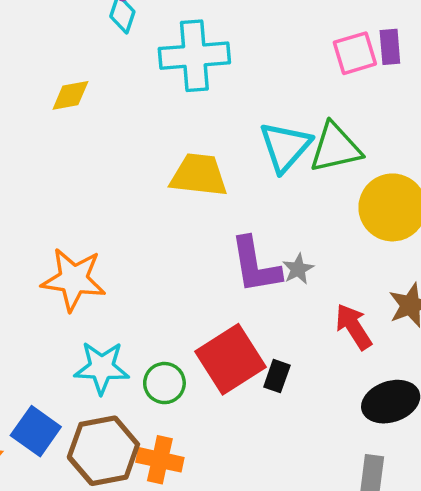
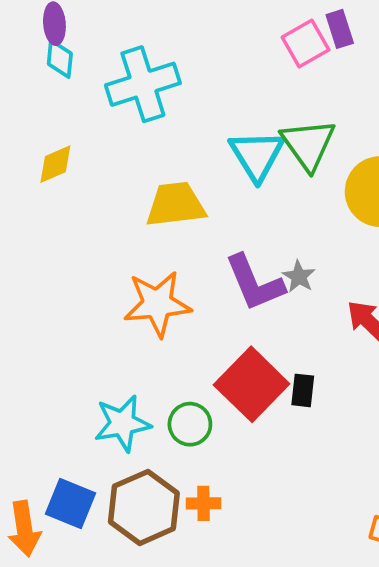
yellow diamond: (70, 95) -> (55, 164), moved
green triangle: (335, 148) -> (308, 144), turned -40
orange star: (74, 279) -> (157, 304), moved
orange cross: (160, 460) -> (203, 503), size x0.7

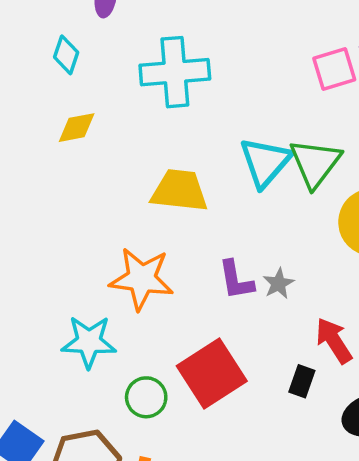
cyan diamond: (60, 59) -> (66, 55), moved
purple L-shape: (255, 283) -> (236, 280), size x0.7
black rectangle: (303, 390) -> (302, 381), moved
cyan star: (122, 423) -> (89, 342), moved

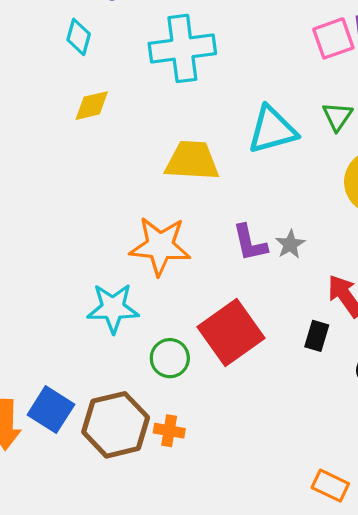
cyan triangle: (265, 162) -> (272, 130), turned 36
green triangle: (315, 163) -> (337, 116), moved, size x0.6

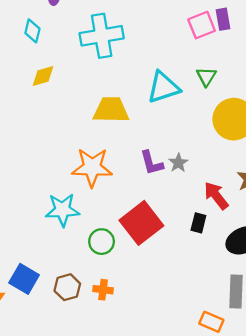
brown hexagon: (116, 425) -> (67, 287), size x0.6

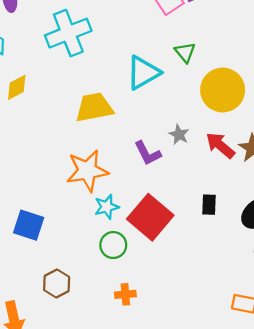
gray star: (178, 163) -> (179, 135), moved
red arrow: (216, 196) -> (220, 145), moved
cyan star: (62, 210) -> (107, 207), moved, size x0.7
blue square: (24, 279) -> (29, 225), moved
brown hexagon: (67, 287) -> (57, 284), moved

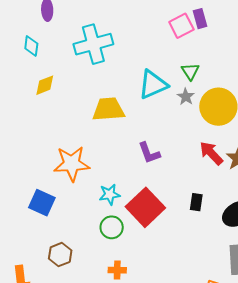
gray star: (179, 135) -> (186, 97), moved
orange star: (87, 171) -> (72, 164), moved

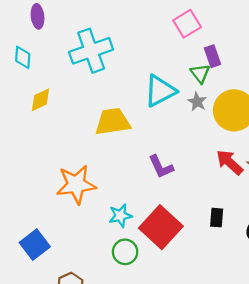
purple rectangle: (200, 19) -> (212, 56), moved
blue square: (42, 203) -> (35, 245), moved, turned 32

